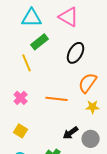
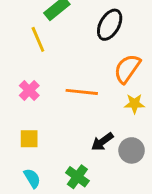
yellow square: (21, 131) -> (29, 139), turned -32

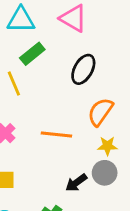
gray circle: (132, 150) -> (105, 173), moved

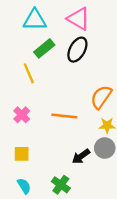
black ellipse: (83, 69) -> (77, 50), moved

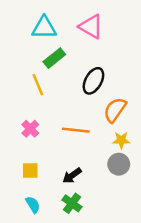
black ellipse: (77, 50) -> (93, 81), moved
black arrow: (81, 156) -> (72, 176), moved

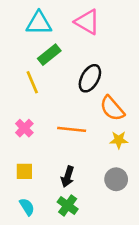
orange semicircle: (115, 110) -> (112, 108), turned -76
gray circle: (119, 164) -> (116, 179), moved
black arrow: (72, 176) -> (68, 177), turned -36

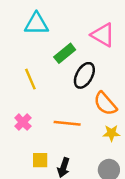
pink triangle: (87, 22) -> (103, 35), moved
green rectangle: (49, 55) -> (65, 53), moved
yellow square: (24, 171) -> (40, 160), moved

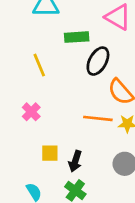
green rectangle: (65, 53) -> (77, 37), turned 35
orange line: (67, 123) -> (98, 118), moved

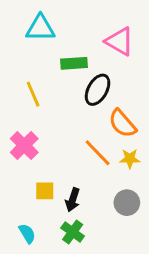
pink cross: (31, 112) -> (24, 145), size x1.4
orange line: (98, 118) -> (98, 153), turned 40

